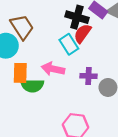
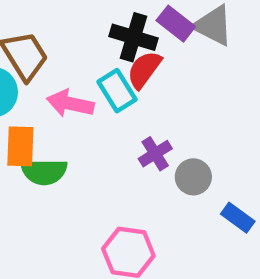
pink arrow: (53, 69) -> (70, 104), moved
purple cross: (89, 76) -> (155, 154), turned -35

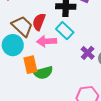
red semicircle: (144, 70) -> (39, 22), moved

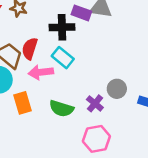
purple cross: (88, 53) -> (95, 103), moved
green semicircle: (43, 73) -> (61, 108), moved, turned 36

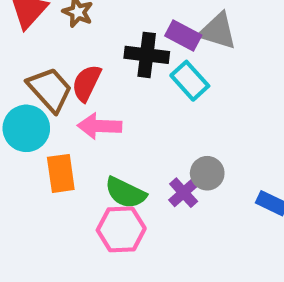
cyan rectangle: (63, 58) -> (190, 81), moved
gray circle: (117, 89) -> (207, 173), moved
pink hexagon: (96, 139) -> (121, 229), moved

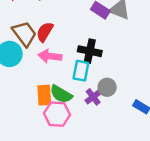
black cross: (147, 55) -> (90, 51), moved
cyan rectangle: (190, 81) -> (81, 71), moved, turned 48
orange rectangle: (61, 173) -> (44, 95), moved

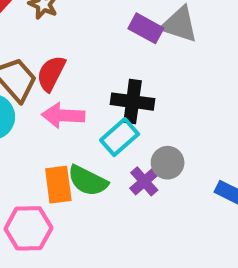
cyan rectangle: (81, 71) -> (120, 137), turned 42
pink hexagon: (57, 114) -> (28, 228), moved

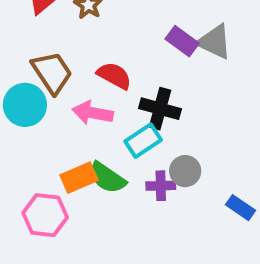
red semicircle: (51, 73) -> (114, 76), moved, turned 84
purple cross: (144, 181) -> (161, 186), turned 32
orange rectangle: (58, 185) -> (79, 178), turned 66

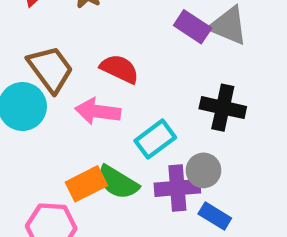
black cross: (160, 109) -> (223, 108), moved
purple cross: (161, 186) -> (177, 188), size x1.4
blue rectangle: (240, 208) -> (215, 216), moved

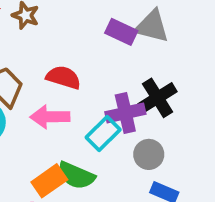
black cross: (223, 108) -> (158, 98), turned -36
purple cross: (177, 188) -> (125, 113), moved

